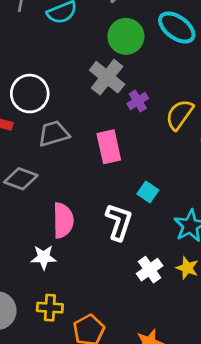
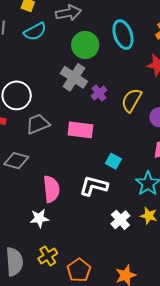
cyan ellipse: (177, 27) -> (123, 35), turned 40
pink rectangle: (109, 147) -> (80, 130), turned -65
white L-shape: (119, 222) -> (94, 186), turned -88
yellow cross: (50, 308) -> (48, 256), turned -30

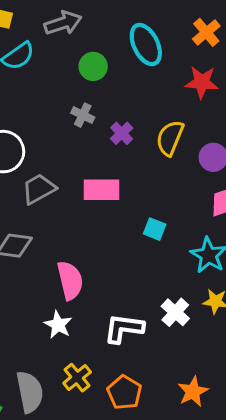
green circle: (85, 45) -> (93, 66), size x0.7
gray cross: (74, 77) -> (83, 115), size x0.6
white L-shape: (94, 186) -> (124, 328), moved
white star: (39, 218) -> (58, 325), turned -30

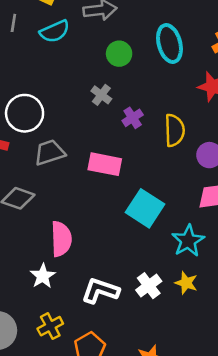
yellow semicircle: (170, 138) -> (174, 130), turned 144
cyan square: (155, 229) -> (145, 208), size x1.8

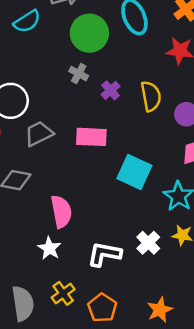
green circle: (119, 54) -> (89, 33), size x1.6

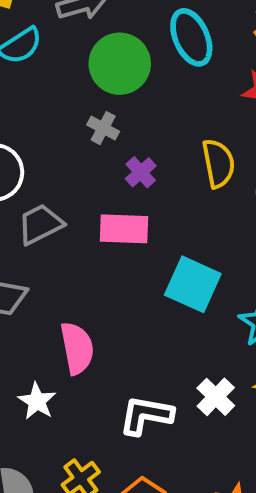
purple cross: (111, 90) -> (141, 172), moved
white star: (49, 248) -> (37, 401), moved

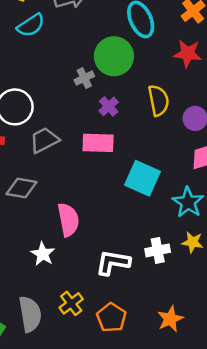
green circle: (120, 64) -> (114, 56), moved
gray cross: (103, 128) -> (84, 78), turned 36
white cross: (216, 397) -> (158, 250), turned 35

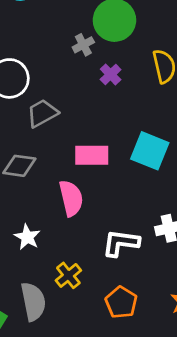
pink rectangle: (98, 143) -> (92, 155), moved
white star: (43, 254) -> (27, 237), moved
yellow cross: (71, 303) -> (68, 275), moved

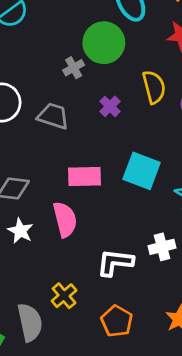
purple cross: (111, 74) -> (110, 106), moved
gray trapezoid: (42, 113) -> (53, 116), moved, turned 48
white star: (27, 237) -> (20, 231), moved

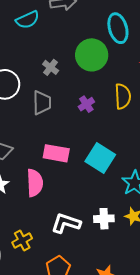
gray cross: (74, 68) -> (51, 67), moved, turned -35
gray trapezoid: (53, 116) -> (42, 103), turned 60

